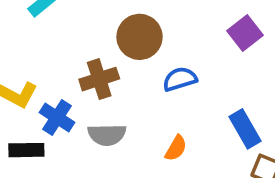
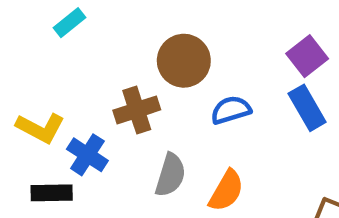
blue rectangle: (245, 129) -> (307, 108), moved
gray semicircle: (107, 135) -> (170, 175), moved, turned -72
orange semicircle: (176, 148) -> (226, 191), size x1.4

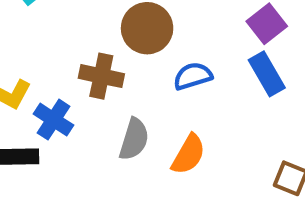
brown cross: (137, 110) -> (101, 76), turned 30

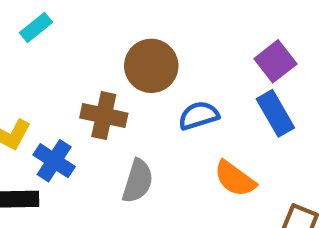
orange semicircle: (188, 154) -> (235, 179), moved, turned 96

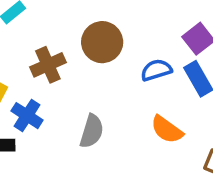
brown cross: (104, 116) -> (48, 65), moved, turned -36
blue semicircle: (199, 116) -> (156, 70), moved

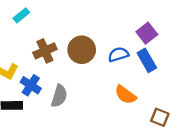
brown circle: (102, 42) -> (82, 50), moved
gray semicircle: (92, 131) -> (59, 96), moved

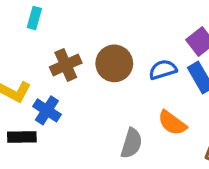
cyan rectangle: (21, 15) -> (34, 18), turned -35
gray semicircle: (59, 96) -> (131, 143), moved

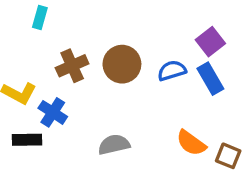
orange semicircle: (172, 123) -> (191, 143), moved
gray semicircle: (131, 143) -> (114, 145), moved, turned -120

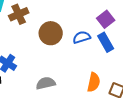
brown cross: (72, 66) -> (19, 14), moved
orange semicircle: (191, 143) -> (94, 82), turned -114

